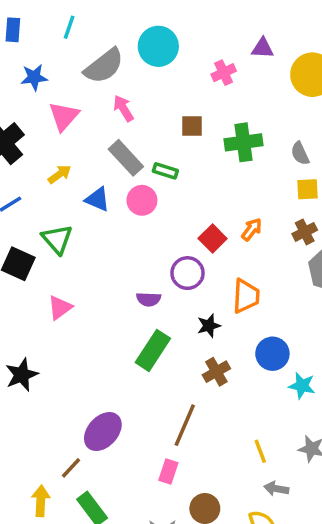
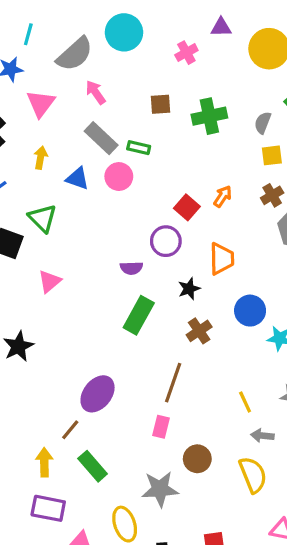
cyan line: (69, 27) -> (28, 34), moved
gray semicircle: (300, 153) -> (263, 123), turned 50
yellow arrow: (60, 174) -> (41, 158), turned -40

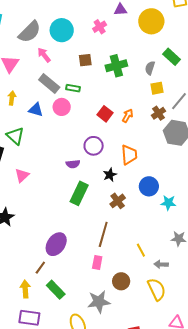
cyan circle: (124, 32) -> (62, 30), moved
red square: (187, 207) -> (105, 114), moved
yellow line: (245, 402) -> (141, 250), moved

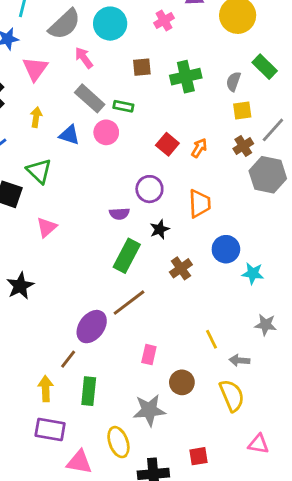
black star: (110, 175) -> (160, 229), moved
brown line: (103, 234) -> (129, 303), moved, turned 35
green rectangle: (56, 290) -> (89, 391), turned 48

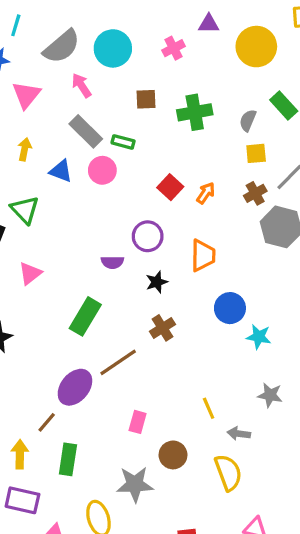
green rectangle: (127, 256) -> (85, 316), moved
brown cross: (181, 268) -> (162, 328), moved

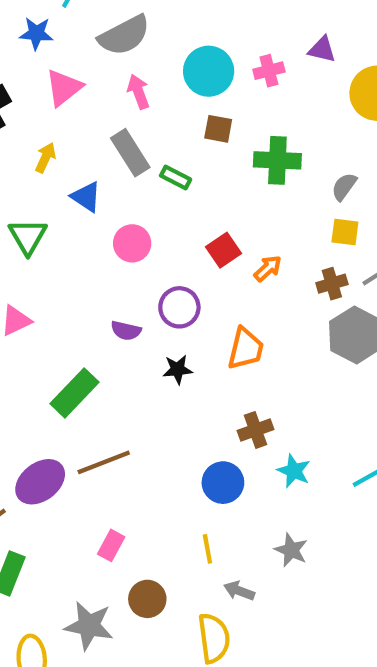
cyan circle: (113, 48) -> (209, 71), moved
pink circle: (102, 170) -> (132, 243), moved
blue circle: (230, 308) -> (223, 483), moved
brown cross: (162, 328) -> (256, 430), moved

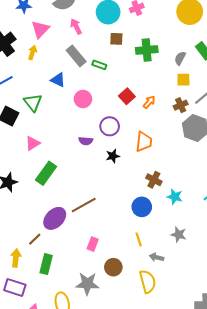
yellow arrow: (45, 158) -> (32, 53), moved
green rectangle: (75, 393) -> (46, 173), moved
brown cross: (256, 430) -> (154, 180), turned -35

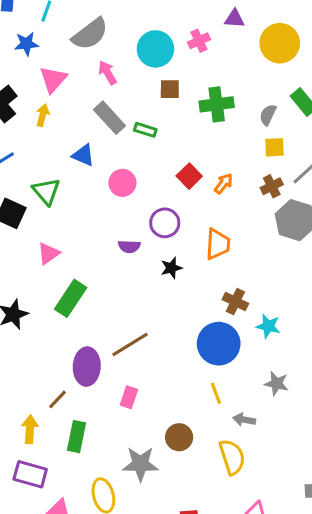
blue circle: (142, 207) -> (219, 344), size x1.4
purple ellipse: (55, 218) -> (87, 367), turned -40
pink rectangle: (93, 244) -> (129, 397), moved

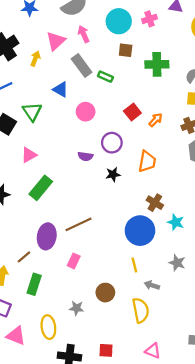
pink triangle: (53, 79) -> (56, 41), moved
gray star: (140, 464) -> (77, 308), size x0.6

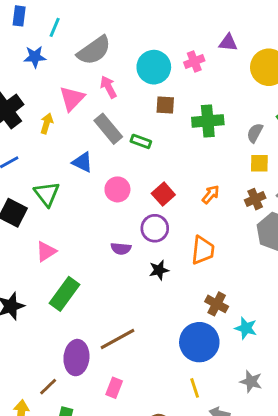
red square: (132, 112) -> (163, 194), moved

